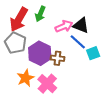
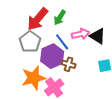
blue line: (78, 42) -> (62, 42), moved
orange star: (25, 78) -> (34, 78), size x1.4

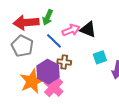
red arrow: (38, 19) -> (26, 23), turned 55
purple hexagon: (52, 56) -> (48, 72), moved

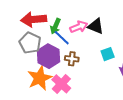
green arrow: (48, 17) -> (55, 26), moved
purple hexagon: (48, 72) -> (48, 56), moved

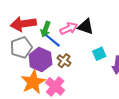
gray pentagon: (30, 43) -> (21, 48), turned 30
brown cross: (72, 59) -> (64, 61), turned 32

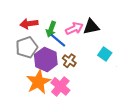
red arrow: (23, 24) -> (29, 24), size x0.7
black triangle: (86, 27) -> (91, 27), turned -30
cyan square: (99, 54) -> (105, 54), turned -32

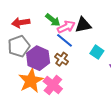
green arrow: (51, 29) -> (53, 20), moved, turned -70
blue line: (58, 40) -> (64, 40), moved

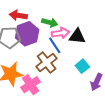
green arrow: (53, 20) -> (50, 23), turned -42
purple hexagon: (38, 58) -> (27, 34), moved
brown cross: (62, 59) -> (47, 63), size x1.5

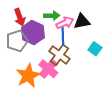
red arrow: (18, 15) -> (20, 17), turned -102
blue line: (55, 45) -> (63, 36), turned 48
pink cross: (31, 85) -> (48, 69), moved

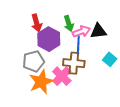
green arrow: (52, 16) -> (69, 23), turned 70
gray pentagon: (17, 41) -> (34, 61), moved
brown cross: (59, 55) -> (74, 63), turned -35

